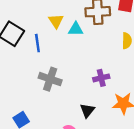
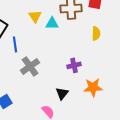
blue line: (37, 43) -> (15, 44), moved
gray cross: (50, 79) -> (30, 66), turned 36

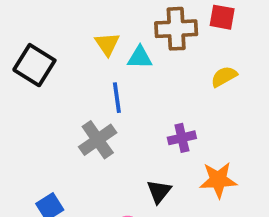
yellow semicircle: (96, 33) -> (224, 77), turned -120
blue line: (15, 44) -> (117, 98), moved

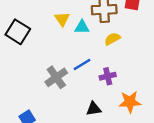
yellow semicircle: (224, 77) -> (112, 39), moved
blue line: (117, 98) -> (82, 65), moved, turned 66
black triangle: (159, 191) -> (94, 109), turned 42

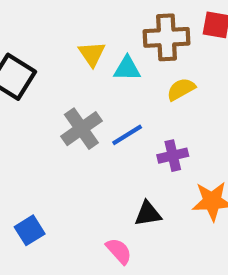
gray cross: (56, 77) -> (81, 129), moved

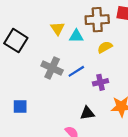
gray cross: (81, 129) -> (52, 68), turned -30
blue square: (30, 230) -> (20, 107), moved, turned 32

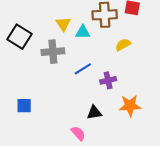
yellow semicircle: (105, 47) -> (123, 45), moved
gray cross: (52, 68) -> (53, 52), moved, turned -30

